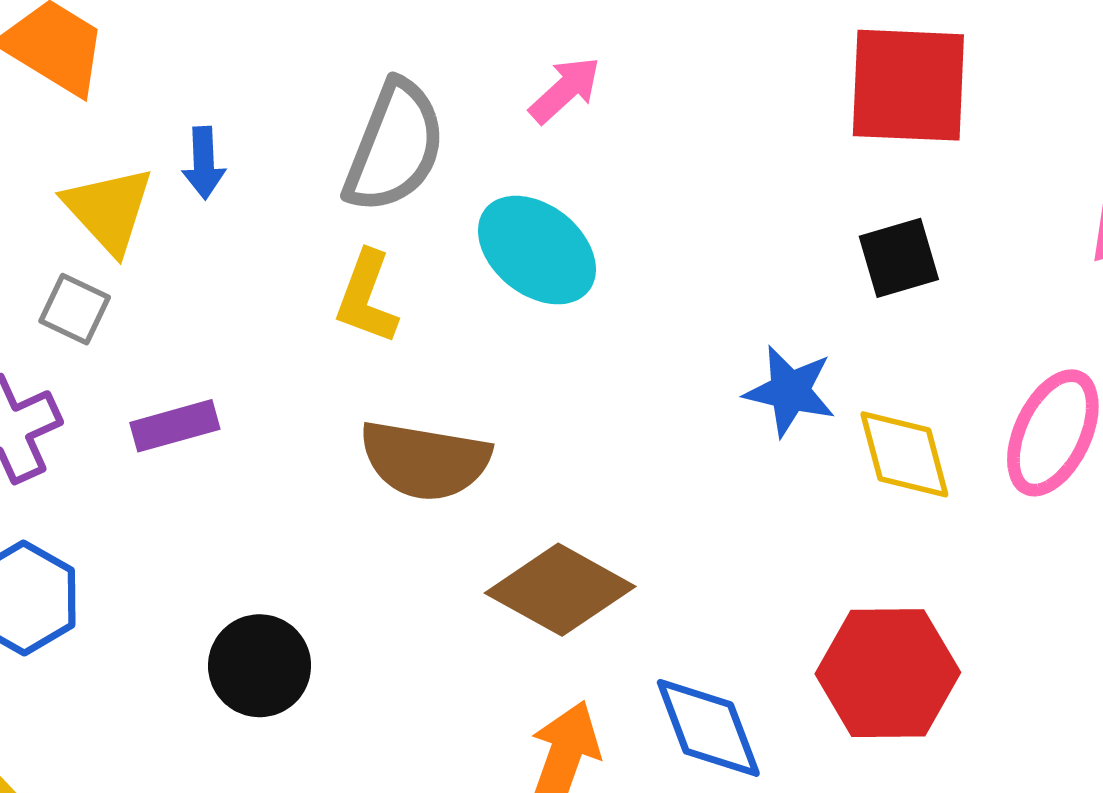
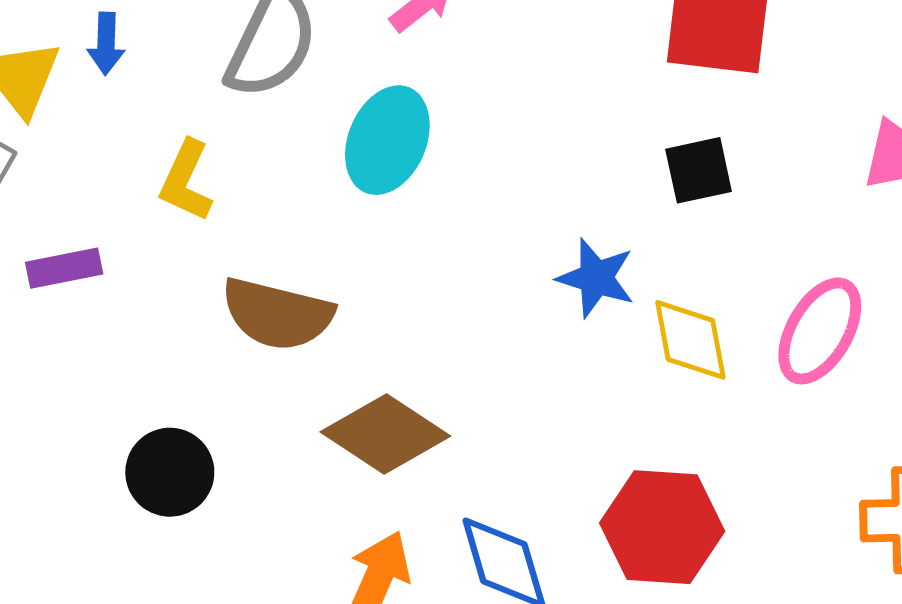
cyan ellipse: (537, 250) -> (387, 140), turned 70
yellow L-shape: (367, 297) -> (186, 181), moved
black circle: (260, 666) -> (170, 472), moved

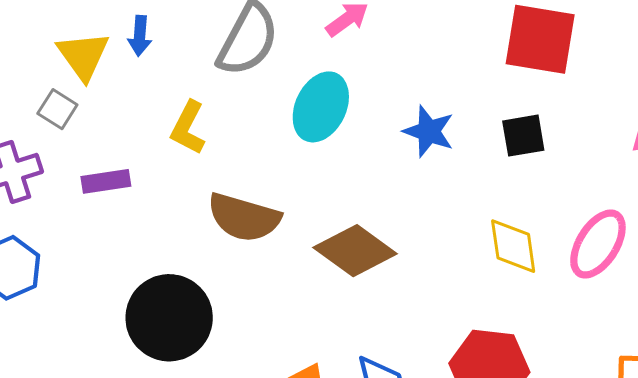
blue star: (596, 278) -> (429, 131), moved
brown diamond: (385, 434) -> (355, 251), moved
black circle: (170, 472) -> (169, 318), size x1.5

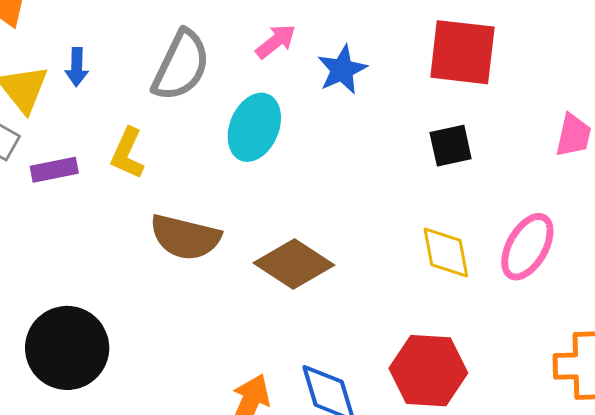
blue star: (429, 131) -> (342, 70), moved, turned 30
purple rectangle: (106, 181) -> (54, 170), moved
black circle: (169, 318) -> (67, 348), moved

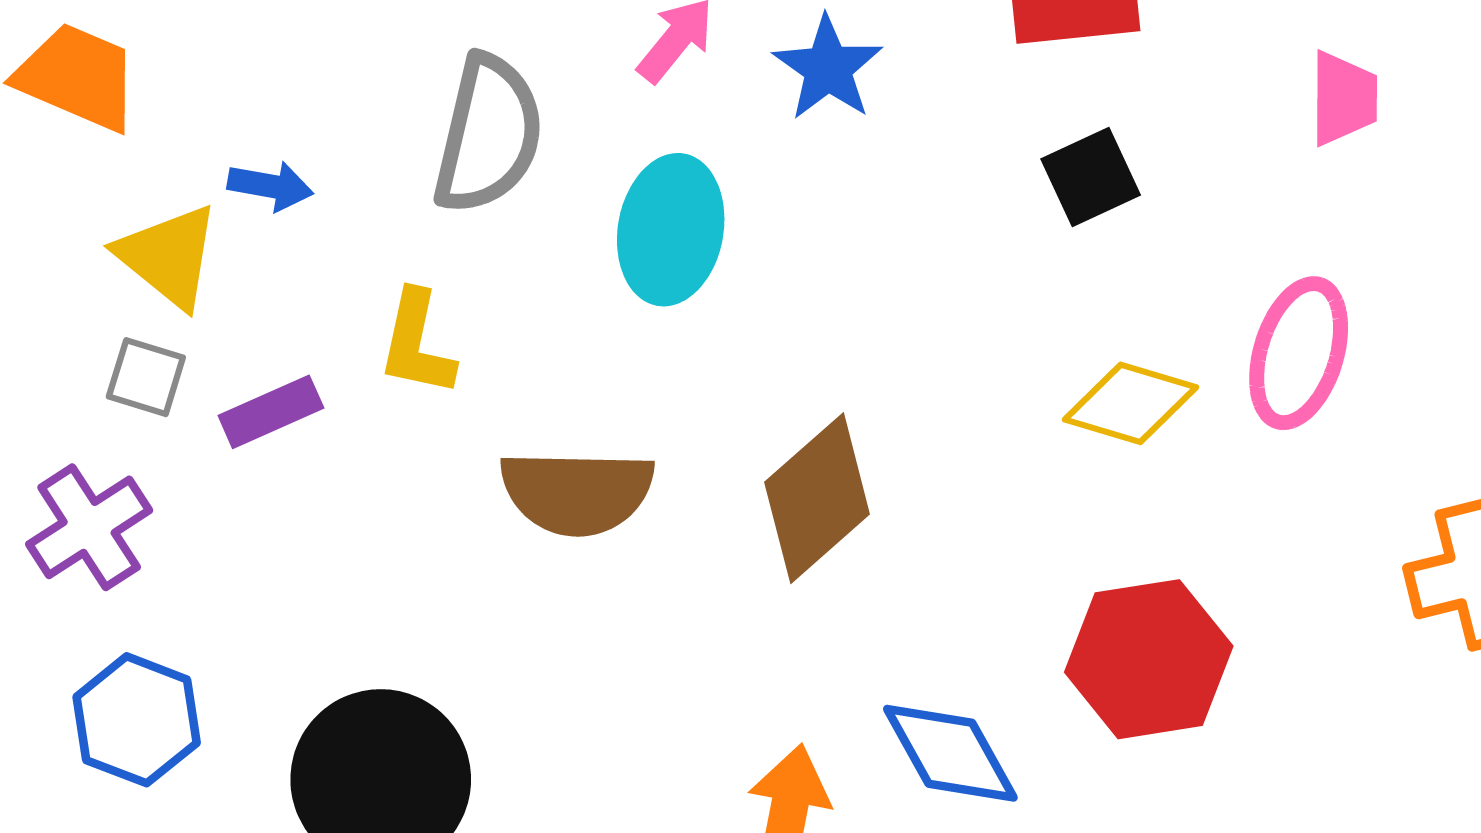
blue arrow: (77, 67) -> (270, 186), turned -69
yellow diamond: (446, 253) -> (1130, 403), turned -50
brown diamond: (294, 264) -> (817, 498), turned -62

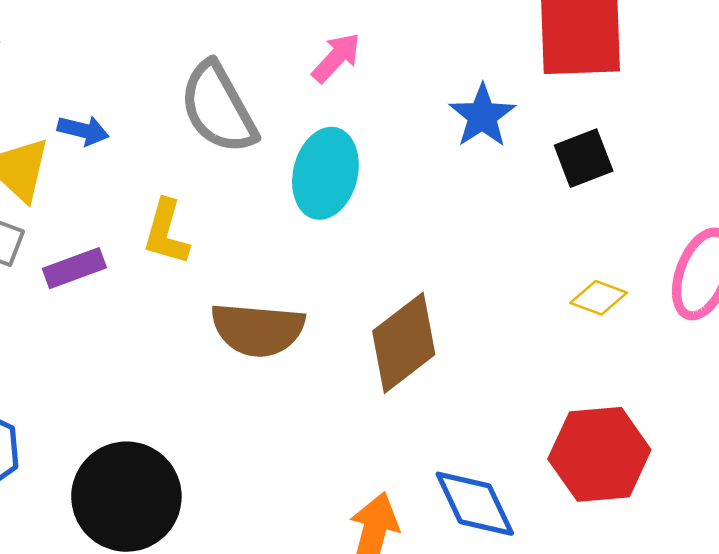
blue star: (828, 68) -> (482, 116), moved
gray semicircle: (488, 134) -> (218, 108), turned 134
yellow diamond: (1130, 403) -> (599, 298), size x0.7

